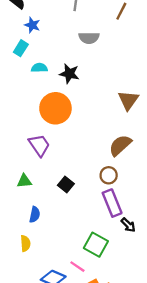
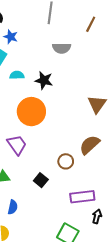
brown circle: (109, 175) -> (66, 161), moved
purple rectangle: (112, 203) -> (82, 197), turned -75
black arrow: (128, 225) -> (97, 216), turned -120

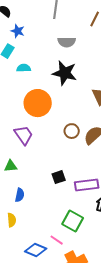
black star: (44, 80) -> (65, 73), moved, size x1.4
brown circle: (66, 161) -> (72, 131), moved
black square: (41, 180) -> (59, 177), moved, turned 32

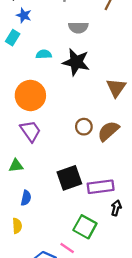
cyan semicircle: (24, 68) -> (44, 54), moved
orange circle: (38, 103) -> (30, 95), moved
black square: (59, 177) -> (69, 178), size x1.6

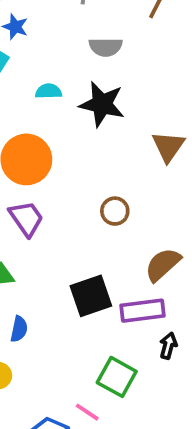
brown semicircle: (108, 131) -> (163, 265), moved

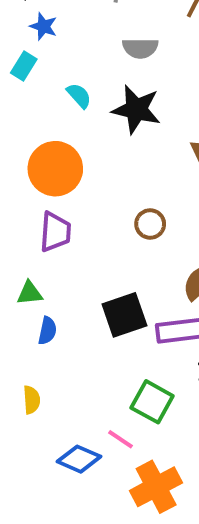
cyan semicircle: (48, 91) -> (79, 96), turned 50
purple trapezoid: (26, 218) -> (55, 232), turned 39
blue semicircle: (19, 329) -> (47, 331), moved

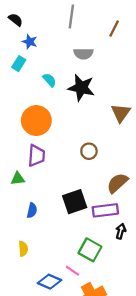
green triangle: (30, 293) -> (18, 179), moved

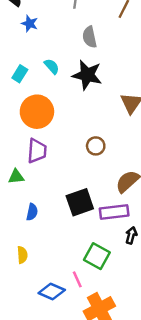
gray semicircle: (83, 54) -> (90, 37), turned 78
cyan rectangle: (19, 64) -> (20, 74), moved
pink line: (72, 271) -> (77, 279), turned 32

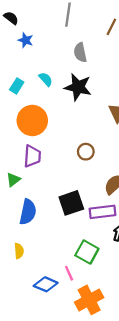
green triangle: (16, 177) -> (13, 180), turned -32
blue semicircle: (32, 212) -> (28, 212), size x1.6

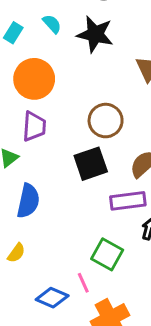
brown circle: (86, 152) -> (106, 121), size x1.5
black square: (71, 203) -> (91, 164), moved
yellow semicircle: (19, 251) -> (16, 253), turned 40

